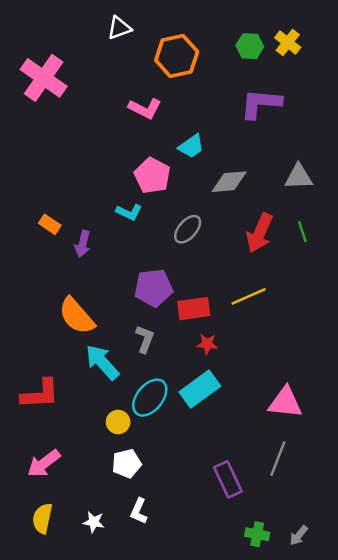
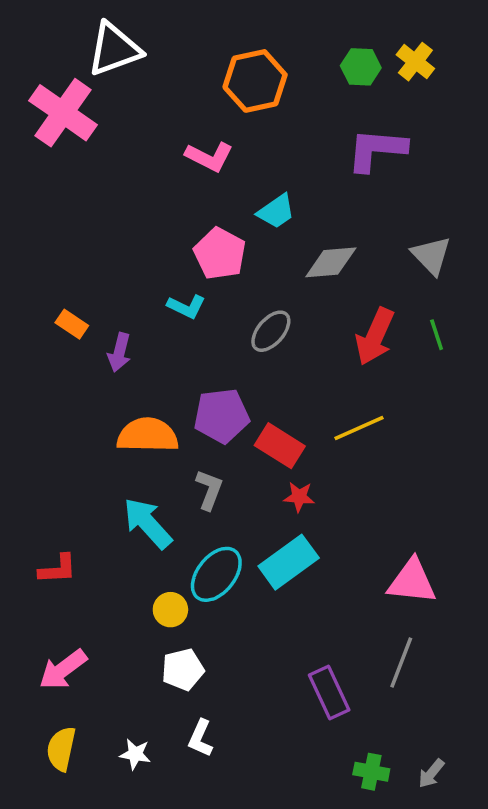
white triangle: (119, 28) -> (114, 49), moved, size x1.6
gray triangle: (299, 177) -> (431, 255), turned 48
red rectangle: (194, 309) -> (280, 446), turned 40
orange semicircle: (77, 316) -> (148, 435), moved, turned 132
red L-shape: (40, 394) -> (58, 569), size x0.7

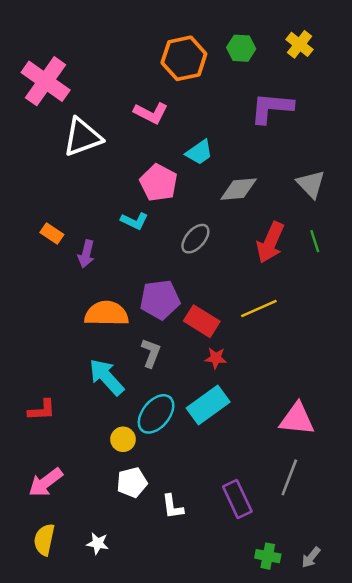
white triangle: (114, 49) -> (82, 137), moved
green hexagon: (361, 67) -> (241, 48), moved
white L-shape: (200, 738) -> (173, 507), moved, turned -32

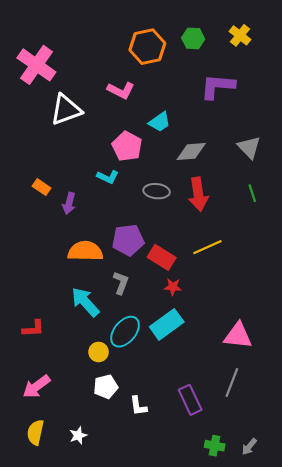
gray ellipse: (195, 239) -> (157, 191), turned 55
red arrow: (270, 242) -> (198, 194), moved, turned -32
white star: (98, 543) -> (78, 435), turned -30

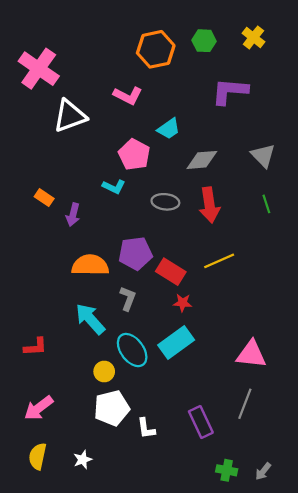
cyan ellipse: (125, 332) -> (132, 350), turned -76
white pentagon: (106, 387) -> (112, 408), size x1.4

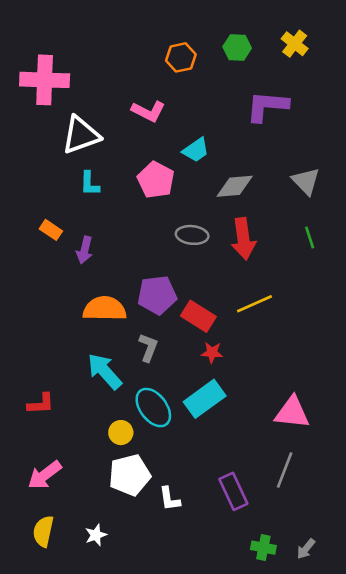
orange hexagon: (156, 49) -> (181, 57), size x0.7
pink cross: (39, 69) -> (45, 80), turned -33
cyan L-shape: (114, 187) -> (90, 184), moved, turned 65

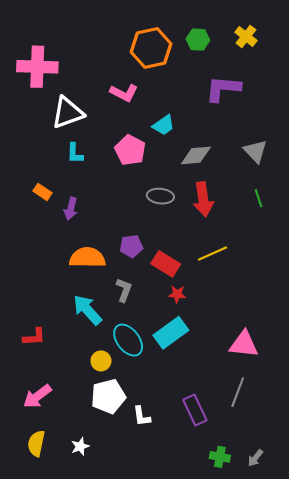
orange hexagon: (181, 57) -> (151, 48), size x1.6
purple pentagon: (157, 295) -> (131, 246), size x0.7

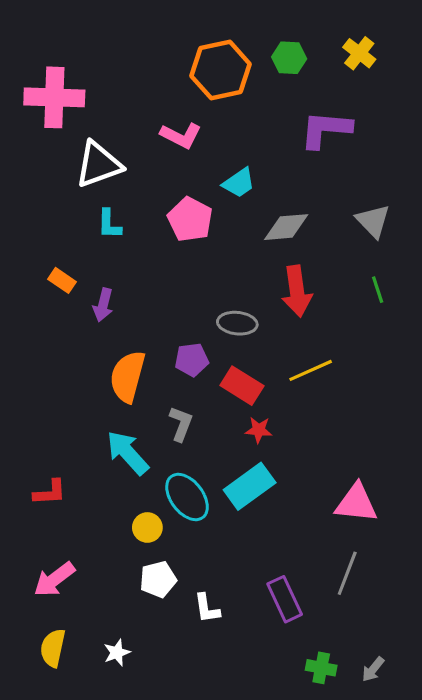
gray ellipse: (160, 196) -> (237, 323), moved
orange semicircle: (87, 258) -> (128, 377), turned -76
white pentagon: (108, 396) -> (158, 579), size x0.7

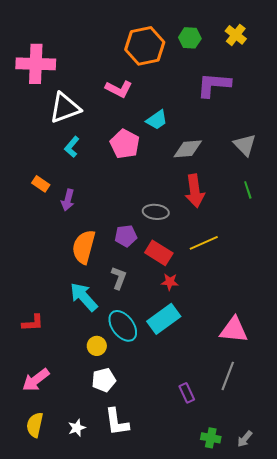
cyan L-shape: (109, 224) -> (72, 147), turned 40
purple rectangle: (285, 599) -> (187, 393), size x0.7
white L-shape: (207, 608) -> (117, 422), moved, size x1.4

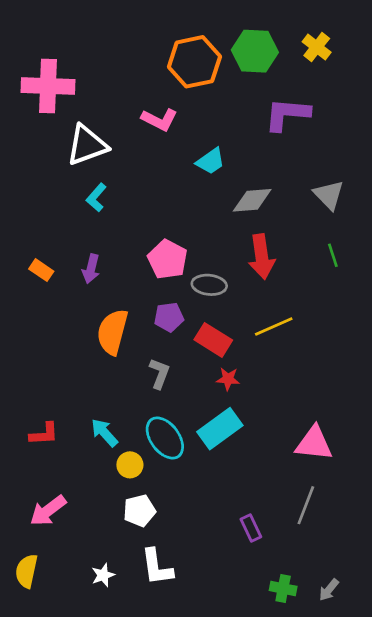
green hexagon: (190, 38) -> (255, 51), size x1.5
pink pentagon: (125, 144) -> (168, 259), moved
orange rectangle: (41, 184) -> (41, 270), moved
cyan arrow: (84, 297) -> (104, 433), moved, size x0.7
yellow semicircle: (35, 425) -> (26, 571), moved

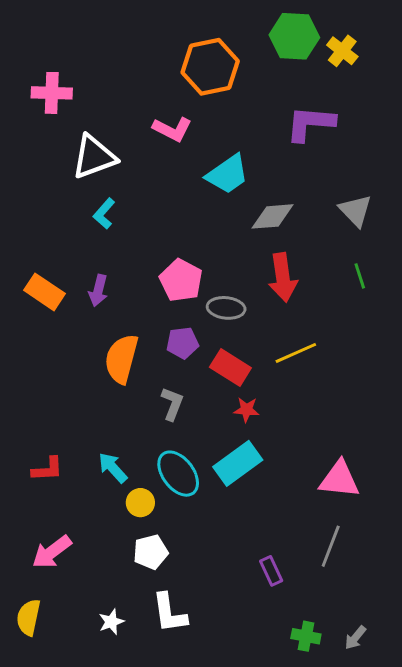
green hexagon: (255, 51) -> (294, 36), moved
pink cross: (48, 86) -> (52, 93), size x0.7
cyan trapezoid: (211, 161) -> (228, 174), size x1.4
orange rectangle: (41, 270) -> (44, 292), size x1.5

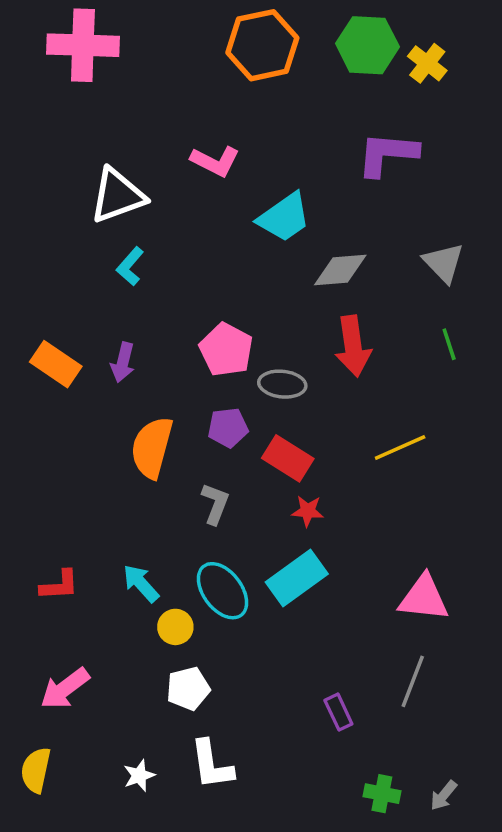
orange hexagon: (210, 67) -> (262, 45), moved
pink cross: (52, 93) -> (83, 45), moved, size x1.4
yellow line: (296, 353) -> (400, 448), moved

